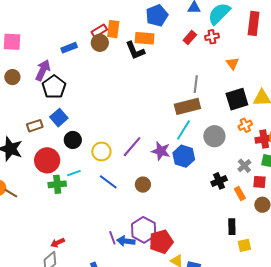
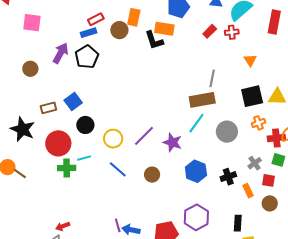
red rectangle: (99, 31) -> (96, 19), moved
brown circle: (12, 77) -> (30, 69), moved
black pentagon: (54, 87) -> (87, 57), moved
blue hexagon: (184, 156) -> (196, 171), moved
purple hexagon: (144, 230) -> (196, 217), moved

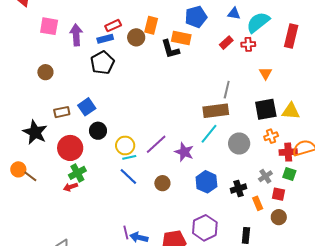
purple arrow: (61, 53) -> (76, 35), moved, turned -35
cyan line: (84, 158) -> (129, 157), moved
green cross: (67, 168) -> (77, 173), turned -30
red arrow: (63, 226) -> (70, 187), moved

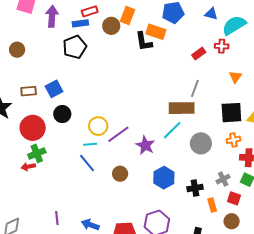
red rectangle: (226, 43) -> (199, 54), moved
yellow circle: (125, 145) -> (98, 126), moved
purple line: (126, 232) -> (57, 218), moved

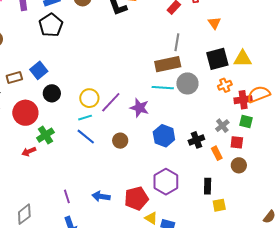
cyan line: (172, 130) -> (163, 88), turned 60
gray circle: (201, 143) -> (187, 83), moved
green cross: (37, 153) -> (45, 135), moved

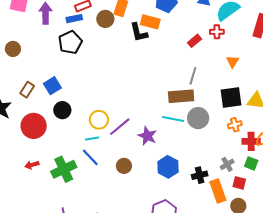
brown rectangle: (14, 78) -> (27, 90), turned -49
green cross: (45, 135) -> (64, 169), moved, size x1.4
orange rectangle: (217, 153) -> (218, 191), size x1.6

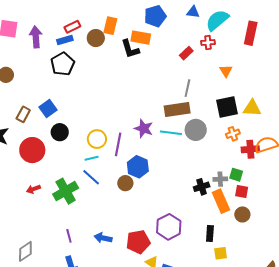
purple line: (120, 127) -> (118, 144), turned -35
purple star: (147, 136) -> (144, 129), moved
green square: (251, 163) -> (236, 175), moved
gray cross: (227, 164) -> (220, 179), moved, turned 32
blue hexagon: (168, 167) -> (138, 167), moved

